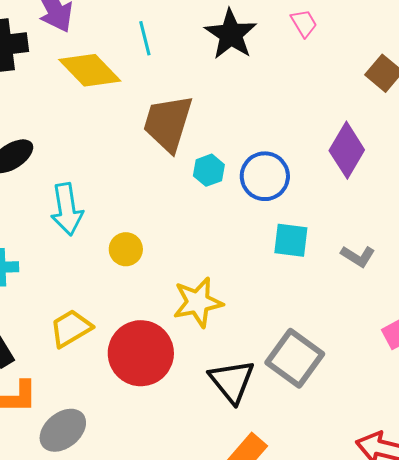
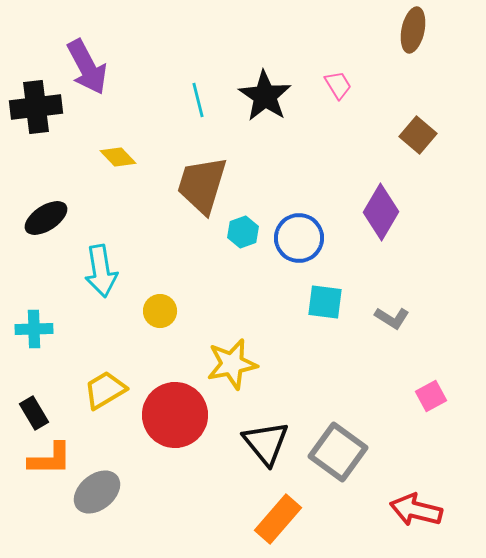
cyan line: (145, 38) -> (198, 100), moved
yellow diamond: (90, 70) -> (118, 157), moved, size x0.6
gray square: (295, 358) -> (338, 452), moved

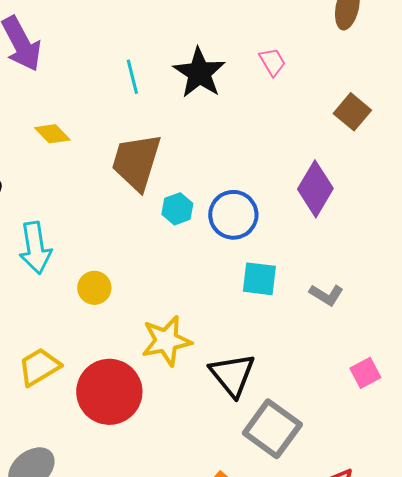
black triangle: (266, 443) -> (232, 375), moved

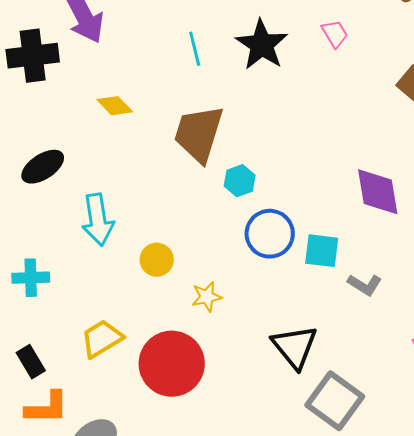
purple diamond: (315, 189) -> (378, 192), moved, turned -40
blue circle: (233, 215) -> (270, 234), moved
gray L-shape: (326, 295) -> (365, 285), moved
yellow star: (166, 341) -> (207, 297), moved, size x0.6

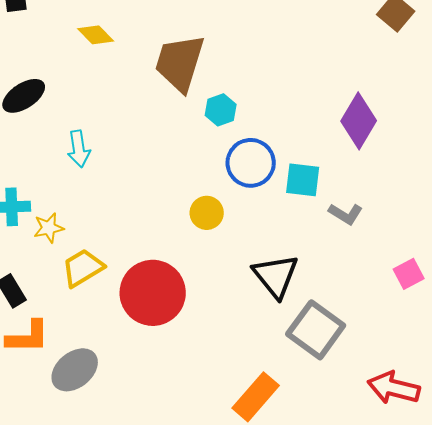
purple diamond: (378, 192) -> (359, 121), turned 40
cyan arrow: (98, 220) -> (79, 149), size x0.7
yellow circle: (157, 260) -> (207, 213), moved
yellow star: (207, 297) -> (49, 228), moved

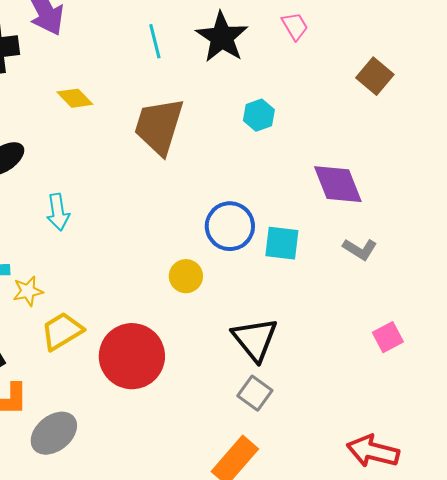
cyan hexagon: (221, 110) -> (259, 115), moved
purple diamond: (359, 121) -> (338, 184), turned -52
gray L-shape: (346, 214) -> (360, 249), moved
gray square: (316, 330) -> (255, 393), moved, size x0.6

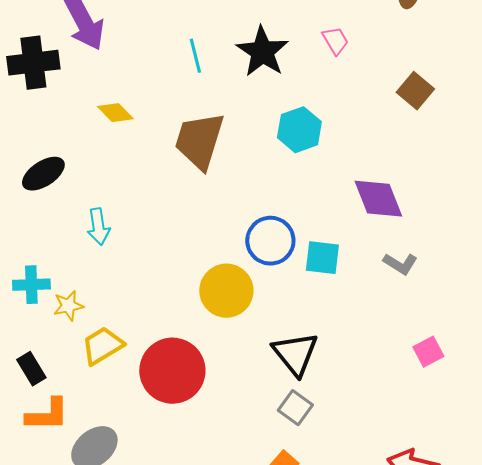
cyan hexagon: (259, 115) -> (299, 130), size x1.4
yellow circle: (186, 276) -> (226, 291), size x1.6

